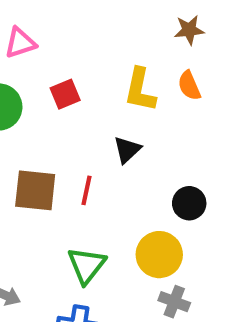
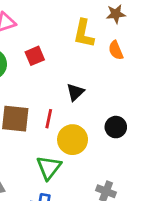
yellow L-shape: (140, 90) -> (84, 33), moved
yellow circle: (159, 255) -> (73, 140), moved

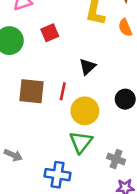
green triangle: (49, 168) -> (81, 142), moved

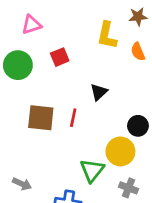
yellow circle: (85, 111) -> (120, 151), moved

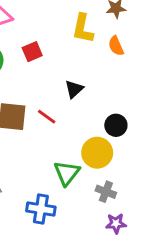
red line: (73, 118) -> (47, 117), turned -66

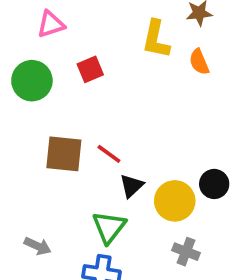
black triangle: (74, 89) -> (132, 186), moved
black circle: (116, 125) -> (214, 184), moved
green triangle: (67, 173) -> (109, 227), moved

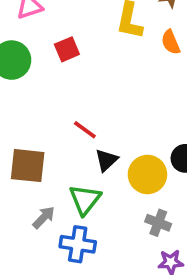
brown square: (64, 154) -> (28, 166), moved
gray arrow: (38, 246) -> (44, 217), moved, turned -70

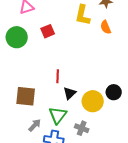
red line: (85, 130) -> (58, 76), turned 56
gray cross: (158, 223) -> (82, 128), moved

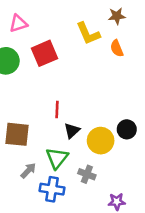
yellow L-shape: (83, 15) -> (88, 33), turned -35
red square: (48, 31) -> (45, 53), size x1.5

